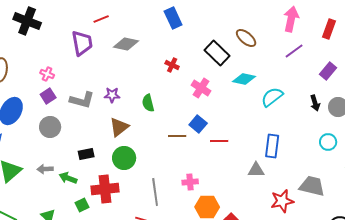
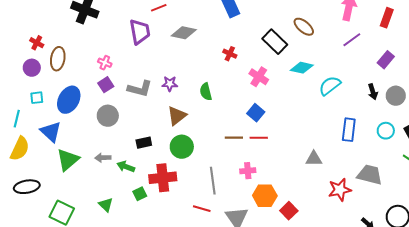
brown line: (177, 136) -> (234, 138), moved
red line: (219, 141) -> (259, 138), moved
blue rectangle: (272, 146) -> (349, 130), moved

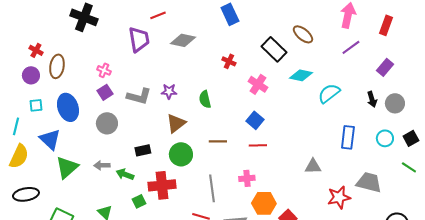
blue ellipse: (69, 100) -> (68, 107), turned -48
brown line: (234, 138) -> (218, 141), moved

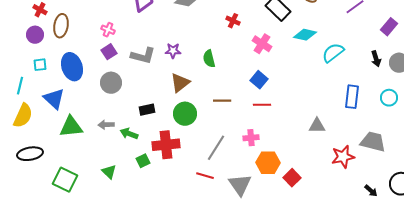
green triangle: (67, 167) -> (71, 127), turned 35
gray line: (212, 188) -> (216, 148), turned 40

